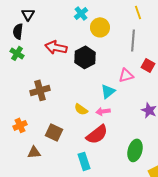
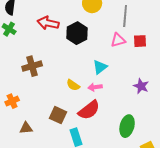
red square: (148, 65) -> (140, 41), turned -32
pink triangle: (126, 75) -> (118, 40), moved
brown square: (54, 132) -> (58, 115), moved

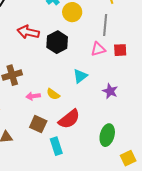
purple star: (141, 86) -> (110, 91), moved
pink arrow: (95, 87) -> (33, 96), moved

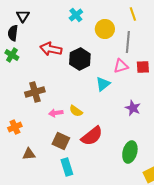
yellow circle: (72, 12) -> (105, 29), moved
cyan triangle: (80, 76) -> (103, 84), moved
cyan rectangle: (56, 146) -> (67, 167), moved

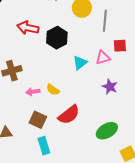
pink triangle: (121, 66) -> (103, 58), moved
green ellipse: (130, 152) -> (107, 131), turned 45

